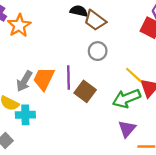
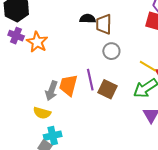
brown trapezoid: (95, 20) -> (104, 24), turned 65
cyan cross: (25, 115) -> (53, 136), moved

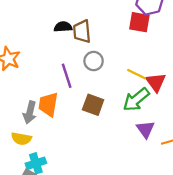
purple line: (90, 80) -> (67, 76), moved

